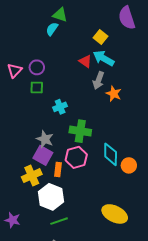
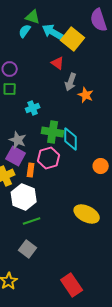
yellow square: (101, 37) -> (73, 39), size x1.6
cyan arrow: (104, 58) -> (53, 32), moved
cyan diamond: (111, 154) -> (71, 139), moved

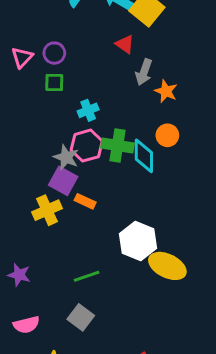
pink hexagon: (49, 158) -> (87, 146), moved
orange circle: (101, 166) -> (167, 135), moved
orange rectangle: (31, 170) -> (85, 201), turned -72
white hexagon: (24, 197) -> (138, 241), moved

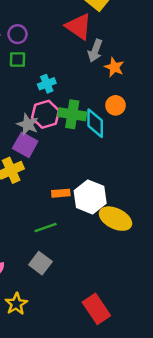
red triangle: (125, 44) -> (79, 26), size x1.6
orange rectangle: (85, 201) -> (61, 193), moved, turned -30

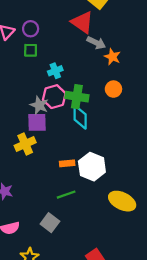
gray arrow: (95, 51) -> (96, 43), turned -84
cyan diamond: (95, 123) -> (80, 117), moved
purple square: (25, 145) -> (37, 122), turned -30
yellow ellipse: (115, 219) -> (122, 201), moved
green line: (46, 228) -> (66, 195), moved

